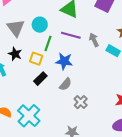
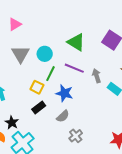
black star: (15, 54) -> (12, 123), moved

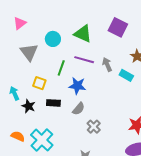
cyan circle: (45, 54) -> (53, 39), moved
yellow square: (37, 87) -> (39, 83), moved
black rectangle: (39, 107) -> (53, 103), turned 48
black star: (12, 123) -> (29, 106), moved

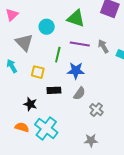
cyan arrow: (14, 93) -> (12, 66), moved
black star: (29, 106) -> (30, 104), moved

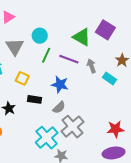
green triangle: (76, 18) -> (82, 37), moved
green line: (58, 55) -> (46, 55), moved
gray cross: (96, 110) -> (73, 127), size x1.6
cyan cross: (46, 128) -> (47, 138), moved

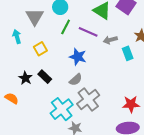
gray arrow: (91, 66) -> (110, 40), turned -88
yellow square: (22, 78) -> (40, 49), turned 32
cyan rectangle: (110, 78) -> (128, 53), turned 32
black rectangle: (35, 99) -> (45, 77), moved, turned 32

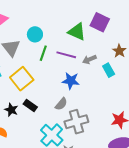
yellow square: (40, 49) -> (22, 79), size x1.6
blue star: (78, 57) -> (71, 81), moved
gray cross: (88, 100) -> (76, 122), turned 30

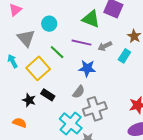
green line: (43, 53) -> (57, 52), moved, turned -63
cyan rectangle: (109, 70) -> (124, 56), turned 64

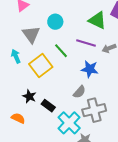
black rectangle: (48, 95) -> (48, 106), moved

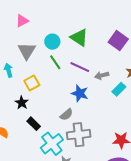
green triangle: (97, 20) -> (79, 38), moved
green line: (61, 51) -> (55, 62), moved
yellow square: (41, 65) -> (32, 83), size x0.7
black star: (29, 96) -> (22, 103), moved

